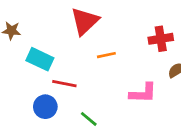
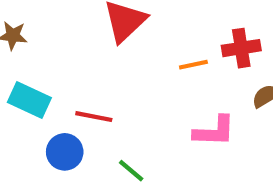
orange line: (106, 55) -> (193, 65), moved
cyan rectangle: (40, 59) -> (29, 100), moved

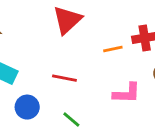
red line: (94, 117) -> (64, 78), moved

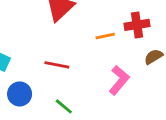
pink L-shape: (127, 93) -> (119, 80), turned -52

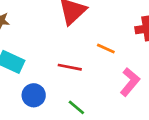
orange line: (105, 36) -> (106, 49), moved, turned 36

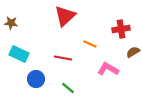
pink L-shape: (130, 82) -> (108, 69), turned -100

